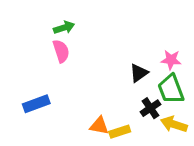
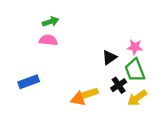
pink semicircle: (61, 51) -> (48, 40), turned -66
yellow arrow: (174, 124) -> (137, 98), turned -54
yellow rectangle: (120, 132) -> (90, 93), moved

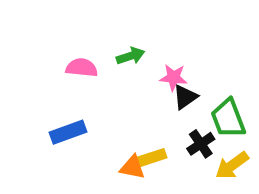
green arrow: (51, 22) -> (130, 56), moved
pink star: (135, 47) -> (173, 77), moved
blue rectangle: (29, 82) -> (68, 132), moved

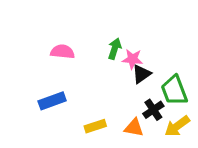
green arrow: (130, 56) -> (115, 49), moved, turned -54
yellow rectangle: (152, 158) -> (95, 126), moved
orange triangle: (132, 167) -> (134, 128), moved

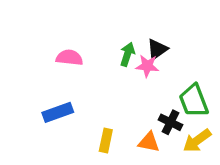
black triangle: (141, 74) -> (157, 49), moved
black cross: (153, 110) -> (171, 122), turned -30
yellow rectangle: (95, 126) -> (106, 141), turned -60

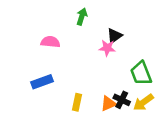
green arrow: (127, 54) -> (82, 16), moved
black cross: (171, 122) -> (122, 100), moved
orange triangle: (149, 142) -> (108, 104), turned -35

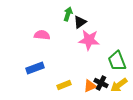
black triangle: (114, 36) -> (80, 22), moved
pink star: (107, 48) -> (89, 40), size x1.5
yellow rectangle: (77, 102) -> (64, 85), turned 56

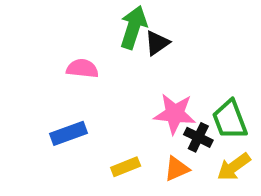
green arrow: (68, 14) -> (133, 27), size x1.5
pink star: (89, 40) -> (175, 114), moved
black cross: (101, 83) -> (198, 137), moved

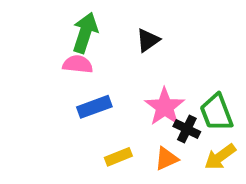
green arrow: (133, 27) -> (85, 33), moved
pink star: (175, 114) -> (165, 107), turned 30
blue rectangle: (69, 133) -> (94, 107), moved

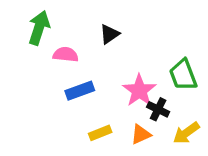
green arrow: (85, 33) -> (39, 28), moved
black triangle: (148, 40) -> (109, 34), moved
green trapezoid: (216, 112) -> (183, 75), moved

